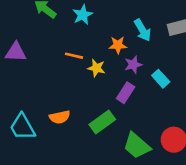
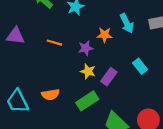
orange line: (74, 56) -> (54, 43), moved
purple star: (133, 65) -> (86, 48), moved
yellow star: (96, 68) -> (88, 71), moved

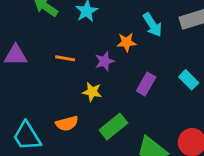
cyan rectangle: (140, 66) -> (189, 80), moved
yellow star: (88, 71) -> (92, 92), moved
purple rectangle: (109, 77) -> (146, 84), moved

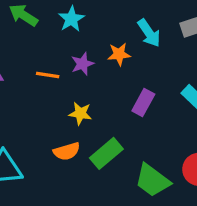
purple star: (105, 61) -> (83, 64), moved
orange semicircle: (67, 123) -> (67, 151), moved

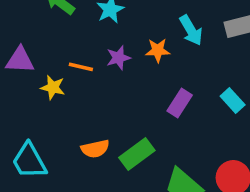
yellow star: (80, 113) -> (53, 87), moved

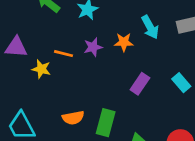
green rectangle: (137, 154) -> (106, 123), turned -40

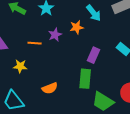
yellow star: (41, 69) -> (20, 66), moved
green rectangle: (106, 123) -> (85, 79), moved

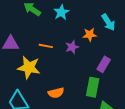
purple star: (55, 35) -> (72, 47), moved
yellow star: (20, 66) -> (29, 67), size x1.6

